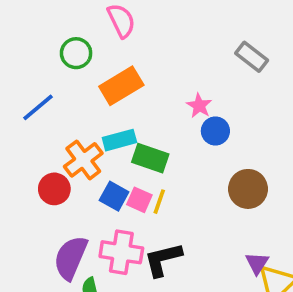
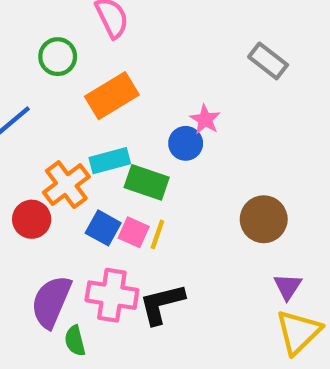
blue circle: (215, 131) -> (186, 143), moved
purple triangle: (257, 263) -> (288, 286), moved

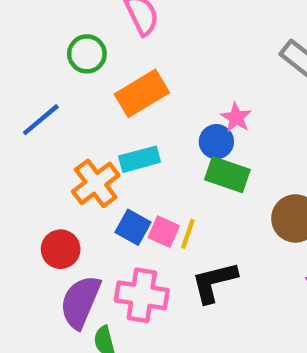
green rectangle: (147, 182) -> (227, 175), moved
red circle: (32, 219) -> (61, 249), moved
black L-shape: (162, 304) -> (214, 282), moved

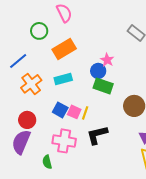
orange cross: (96, 183) -> (31, 84), moved
purple semicircle: (80, 302) -> (21, 142), moved

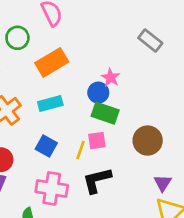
pink square: (74, 112) -> (97, 141), moved, turned -32

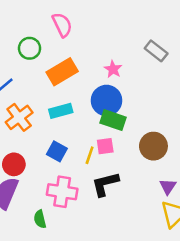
pink star: (111, 78) -> (113, 69), moved
blue circle: (98, 93) -> (106, 100), size x1.5

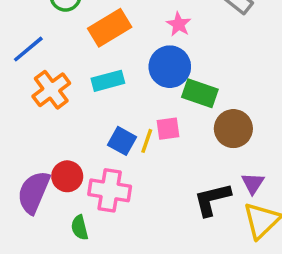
green rectangle: (113, 120) -> (200, 93), moved
blue square: (57, 151) -> (122, 141), moved
red circle: (14, 164) -> (67, 176), moved
black L-shape: (105, 184) -> (212, 199), moved

